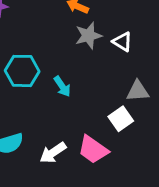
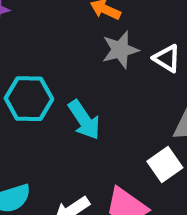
cyan arrow: (62, 86) -> (84, 120), size x1.4

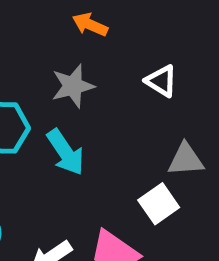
gray star: (120, 50) -> (73, 86), moved

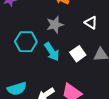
white square: (159, 204) -> (78, 54), moved

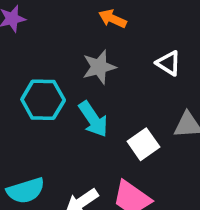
white square: (78, 54) -> (143, 144), moved

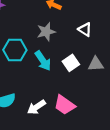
white square: (143, 144) -> (71, 63), moved

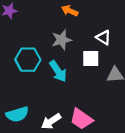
white square: (71, 63) -> (91, 58), moved, turned 35

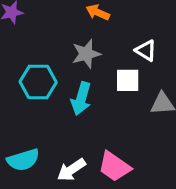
cyan arrow: (58, 71) -> (81, 99), turned 50

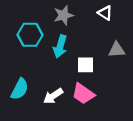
white square: (128, 80) -> (85, 65), moved
cyan semicircle: (23, 160) -> (20, 89), turned -45

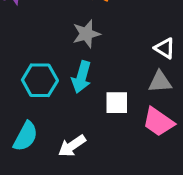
white triangle: (105, 13) -> (165, 48), moved
cyan hexagon: (30, 35) -> (40, 80), moved
pink trapezoid: (83, 94) -> (158, 122), moved

